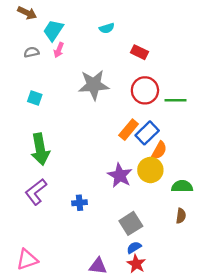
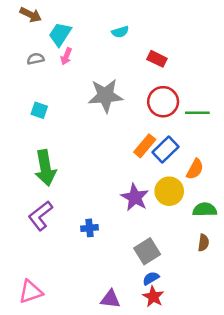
orange semicircle: (159, 150) -> (195, 169), moved

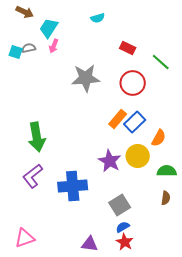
cyan semicircle: (120, 32) -> (98, 18), moved
cyan square: (39, 110) -> (16, 52), moved
green line: (197, 113) -> (161, 62), moved, turned 42
blue cross: (90, 228) -> (73, 186), size x2.0

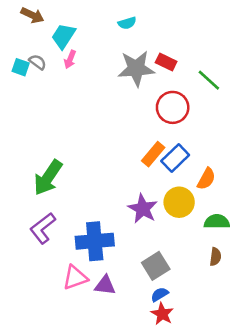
gray semicircle: (29, 48) -> (38, 62), turned 48
gray star: (86, 78) -> (136, 68), moved
green arrow: (37, 137) -> (48, 178), turned 44
pink triangle: (25, 238) -> (75, 278), moved
purple triangle: (90, 244) -> (105, 285), moved

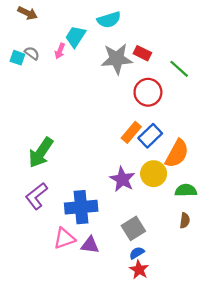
cyan semicircle: (127, 23) -> (109, 20), size x1.5
cyan trapezoid: (64, 36) -> (75, 36), moved
orange semicircle: (206, 179) -> (177, 154), size x1.5

